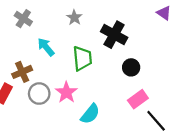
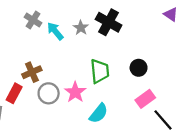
gray star: (74, 17) -> (81, 28), moved
black cross: (114, 35) -> (109, 22), moved
cyan arrow: (46, 47) -> (55, 31), moved
green trapezoid: (82, 58) -> (100, 71), moved

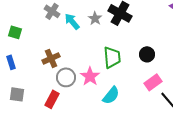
red rectangle: (14, 93) -> (52, 99), moved

